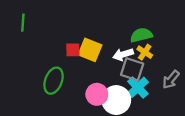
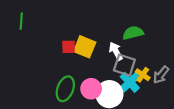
yellow cross: (145, 52) -> (143, 75), moved
white arrow: (123, 54) -> (116, 51), turned 78
green ellipse: (54, 81) -> (65, 89), moved

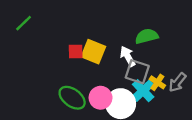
green line: (21, 21) -> (24, 23), turned 42
green ellipse: (65, 89) -> (72, 98), turned -75

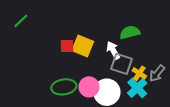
cyan cross: (143, 91) -> (137, 88), moved
green ellipse: (72, 98) -> (64, 87), turned -45

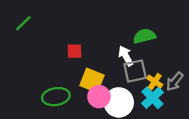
yellow square: (83, 46) -> (92, 80), moved
gray square: (121, 64) -> (135, 71), turned -30
green ellipse: (64, 87) -> (56, 97), moved

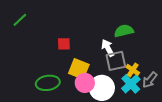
gray arrow: (175, 81) -> (150, 80), moved

